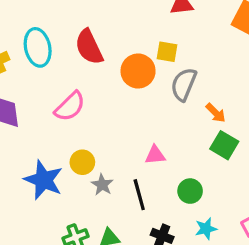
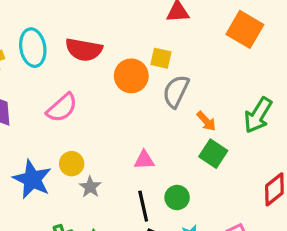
red semicircle: (89, 47) -> (84, 50), turned -57
black line: (139, 195) -> (143, 206), moved

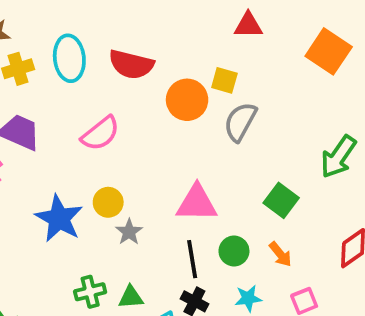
orange arrow: (206, 121) -> (280, 254), moved
pink triangle: (144, 160) -> (197, 203), size x1.6

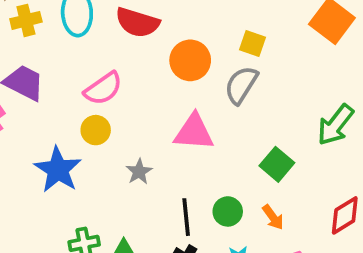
yellow square: (224, 80) -> (253, 43), moved
yellow circle: (108, 202) -> (96, 130), moved
pink triangle: (197, 203) -> (194, 132), moved
gray star: (129, 232) -> (139, 172), moved

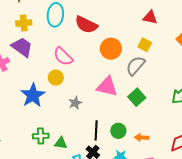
yellow cross: (26, 20) -> (24, 23), moved
pink semicircle: (103, 89) -> (63, 56), turned 70
green square: (277, 164) -> (137, 97), moved
orange arrow: (273, 217) -> (142, 137), turned 120

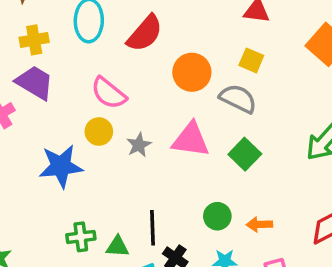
red semicircle: (86, 25) -> (145, 33), turned -70
gray semicircle: (136, 66) -> (238, 99), turned 80
blue star: (33, 95) -> (61, 166), turned 30
gray star: (75, 103) -> (139, 145), moved
black line: (96, 130) -> (153, 228), moved

